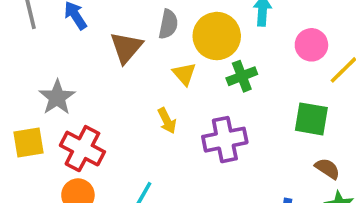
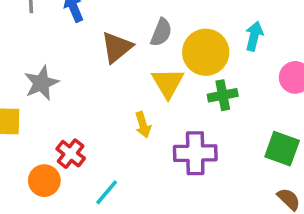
yellow triangle: (184, 74) -> (168, 83), size x1.4
red cross: (82, 149) -> (71, 154), moved, size x0.7

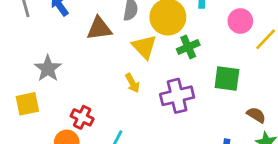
brown triangle: (117, 47) -> (99, 28), turned 44
green square: (282, 149) -> (227, 78), moved

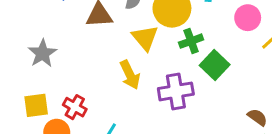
green square: (227, 78) -> (215, 65), moved, turned 32
yellow arrow: (132, 83) -> (130, 75), size x1.4
yellow square: (27, 104) -> (36, 105), moved

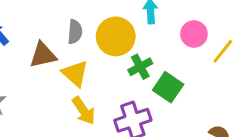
yellow triangle: (145, 38) -> (75, 73), moved

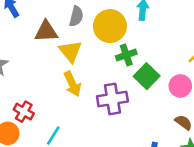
pink circle: (194, 34) -> (180, 86), moved

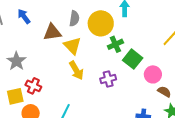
pink circle: (180, 86) -> (153, 74), moved
purple cross: (112, 99) -> (108, 79), size x0.7
red cross: (24, 112) -> (33, 86), moved

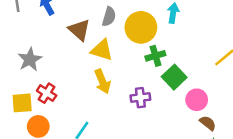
brown triangle: (52, 32) -> (79, 30), turned 42
yellow triangle: (72, 46) -> (102, 50), turned -36

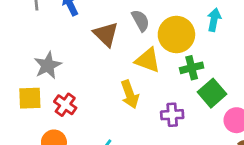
gray semicircle: (109, 17) -> (140, 21), turned -48
yellow triangle: (102, 50) -> (148, 60), moved
yellow square: (22, 103) -> (30, 98), moved

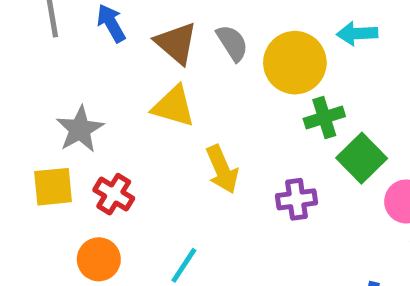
cyan arrow: (214, 20) -> (357, 34), turned -100
brown triangle: (106, 34) -> (176, 43), moved
yellow triangle: (148, 60) -> (174, 106), moved

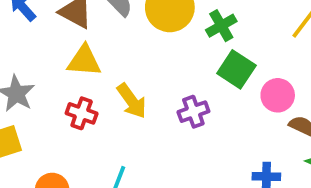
green cross: (324, 118) -> (221, 26), moved
red cross: (114, 194) -> (82, 113), moved

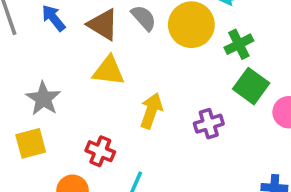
yellow arrow: (132, 101) -> (151, 111), turned -128
red cross: (82, 113) -> (100, 151), moved

